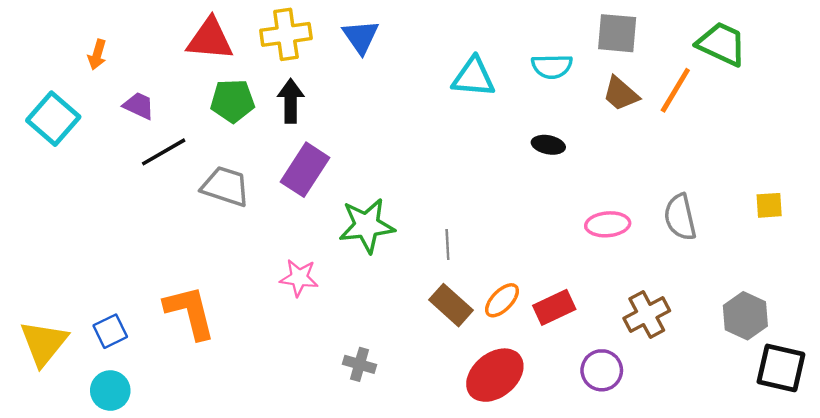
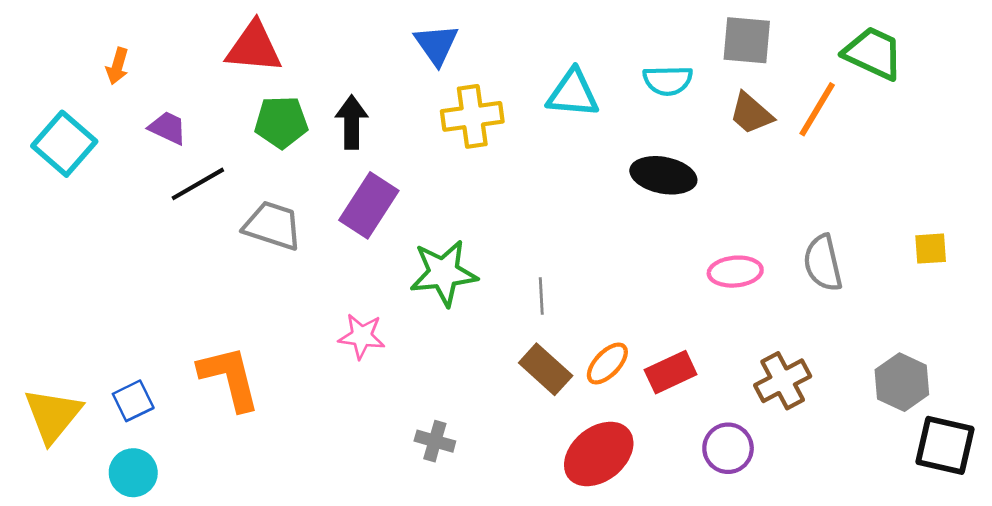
yellow cross: (286, 34) -> (472, 116), moved
black ellipse: (548, 145) -> (663, 175), size x1.6

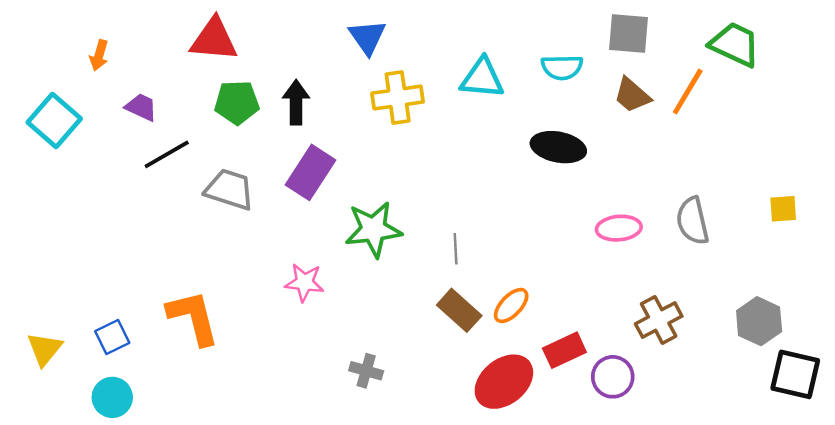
red rectangle: (671, 372) -> (564, 350), moved
yellow triangle: (53, 415) -> (45, 349), size x0.7

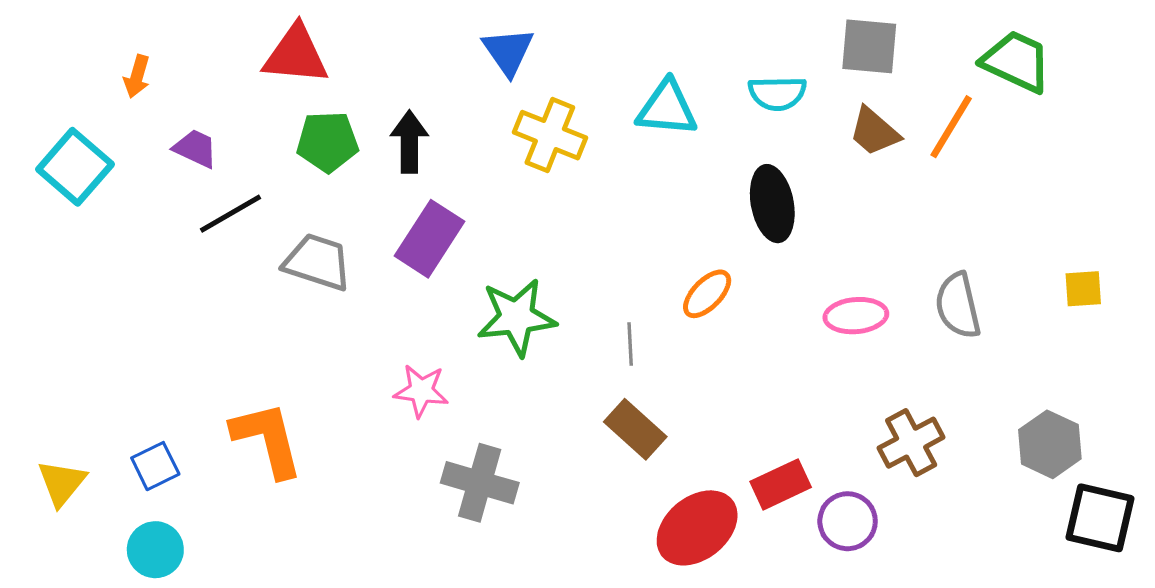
yellow cross: (398, 98) -> (550, 135), turned 30
black ellipse: (558, 147) -> (772, 204), turned 68
orange ellipse: (511, 305) -> (707, 294), moved
gray cross: (366, 371) -> (480, 483), moved, size x1.6

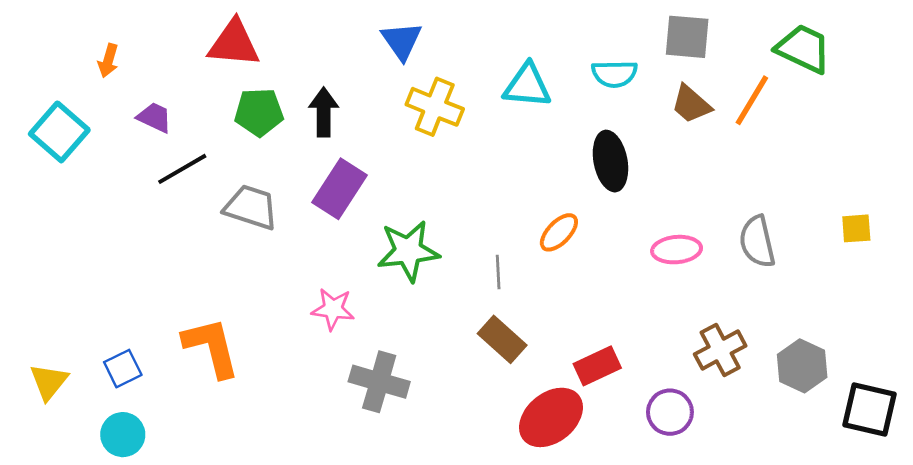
gray hexagon: (1050, 444) -> (802, 366), moved
red rectangle: (781, 484) -> (597, 366), moved

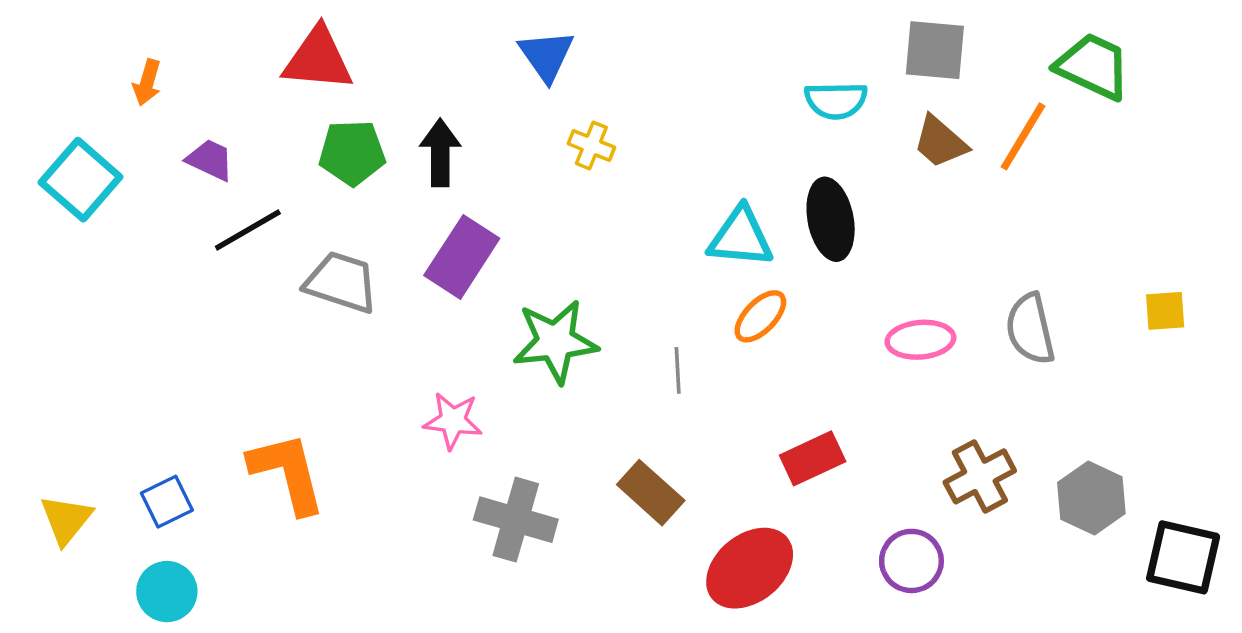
cyan triangle: (527, 86) -> (741, 237), moved
yellow cross: (435, 107) -> (591, 145), size x0.6
brown rectangle: (502, 339) -> (651, 493), moved
red rectangle: (597, 366) -> (813, 458), moved

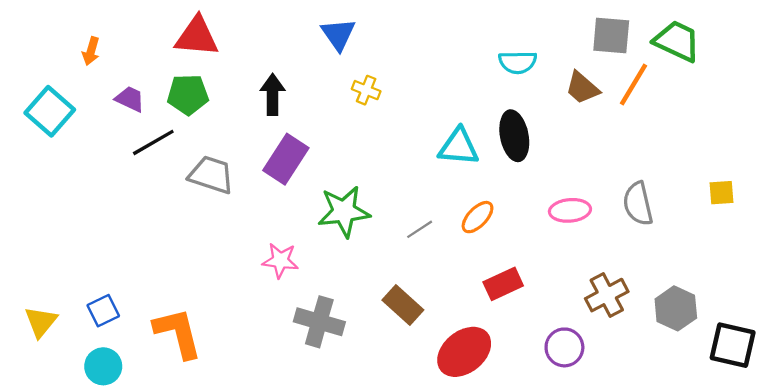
gray square: (935, 50) -> (611, 35), moved
green pentagon: (352, 153) -> (188, 95), moved
orange ellipse: (760, 316) -> (478, 217), moved
gray line: (678, 370) -> (420, 229), turned 60
orange L-shape: (287, 473) -> (178, 333), moved

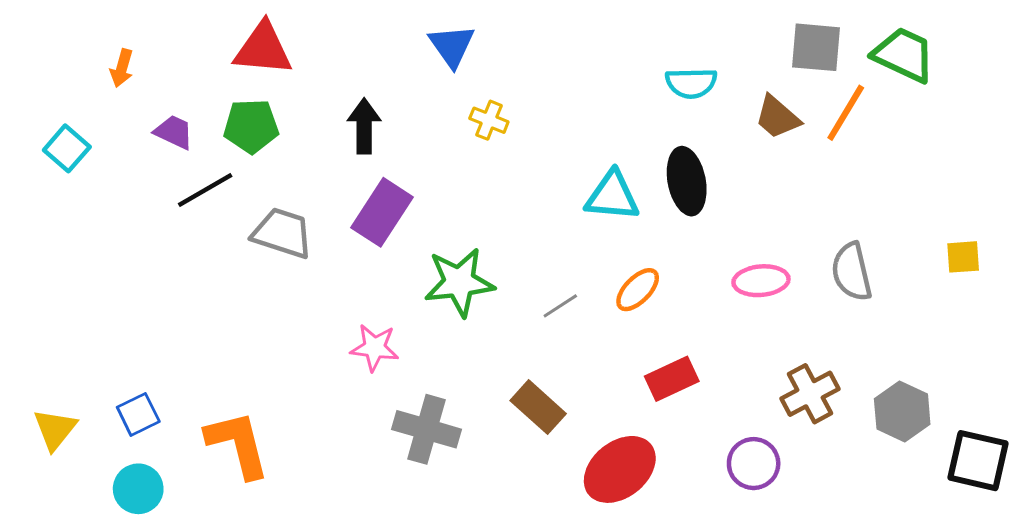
cyan square: (50, 111) -> (67, 148), size x0.7

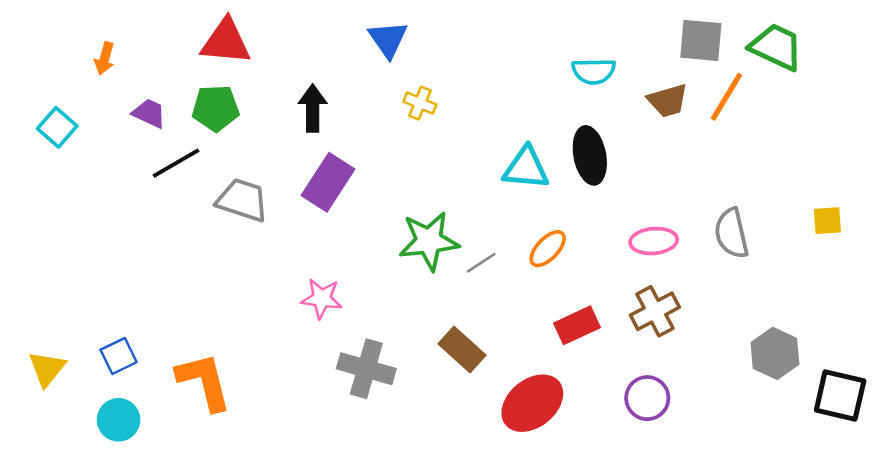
brown trapezoid: (777, 117) -> (668, 101), turned -57
green star: (459, 282) -> (429, 241), moved
brown cross: (810, 394) -> (655, 311), moved

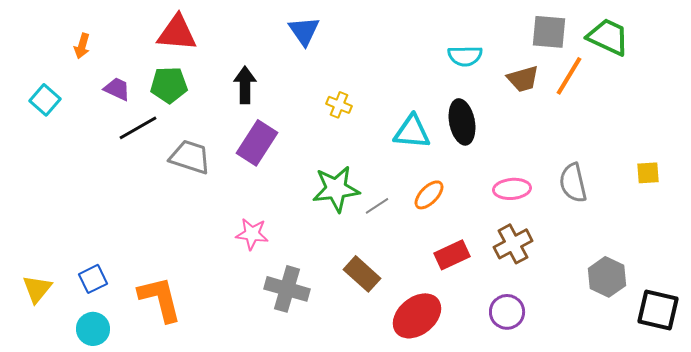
yellow cross: (420, 103) -> (339, 105), moved

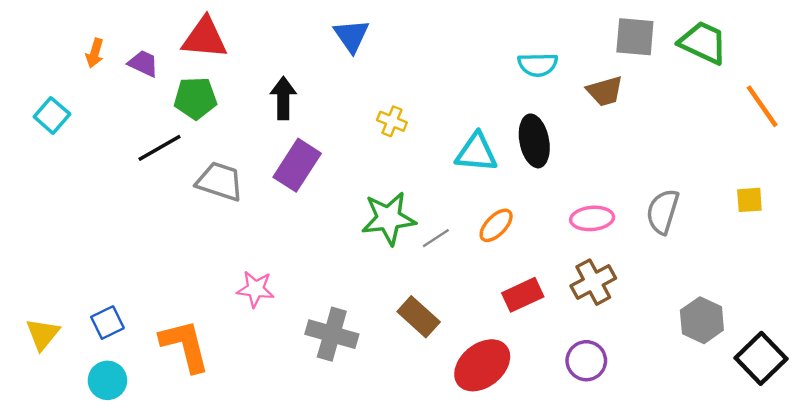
orange line: (569, 76) -> (762, 106), moved, turned -66
purple trapezoid: (117, 89) -> (143, 63), moved
gray semicircle: (573, 183) -> (663, 211), turned 30
pink star: (252, 234) -> (255, 289), moved
black square: (658, 310) -> (761, 358), turned 33

